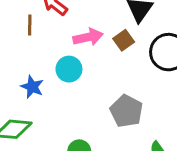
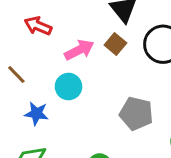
brown line: (30, 25) -> (16, 75), moved, turned -30

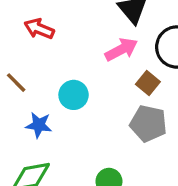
brown square: (115, 44) -> (148, 83), moved
pink arrow: (79, 50) -> (121, 50), moved

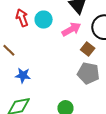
red arrow: (39, 29) -> (22, 18), turned 48
cyan circle: (74, 95) -> (44, 20), moved

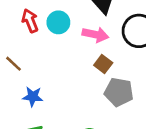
pink arrow: (71, 29) -> (95, 35), turned 42
brown square: (88, 49) -> (103, 64), moved

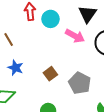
brown square: (103, 64) -> (50, 74), moved

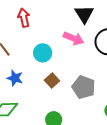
cyan circle: (50, 19) -> (43, 53), moved

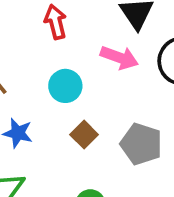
red arrow: (24, 18) -> (56, 22), moved

